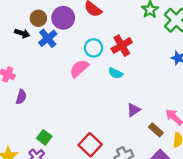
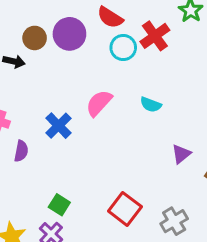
blue cross: (48, 38) -> (59, 126), moved
red cross: (122, 46) -> (155, 36), moved
cyan circle: (94, 48) -> (123, 48), moved

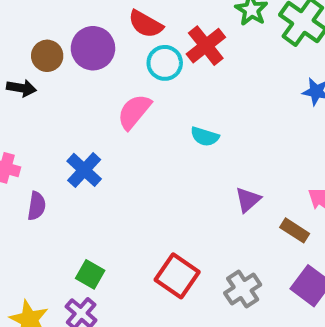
pink semicircle: (99, 103) -> (134, 112), moved

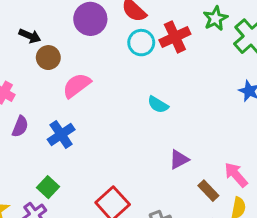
brown circle: (47, 56) -> (48, 58), moved
pink semicircle: (134, 112) -> (77, 85), moved
blue cross: (84, 170) -> (61, 135), moved

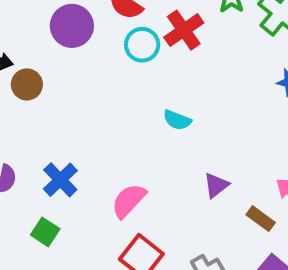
pink semicircle: (77, 85) -> (129, 201), moved
green square: (48, 187) -> (45, 232), moved

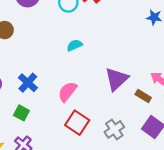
cyan semicircle: (177, 120) -> (75, 45), moved, turned 140
purple triangle: (216, 185) -> (117, 79), size x1.6

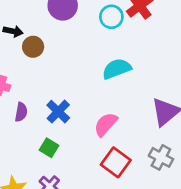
cyan semicircle: (75, 45) -> (117, 69), size x1.5
gray cross: (114, 129) -> (161, 157), moved, turned -30

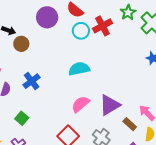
blue cross: (58, 112) -> (32, 81), moved
pink semicircle: (106, 124) -> (80, 104), moved

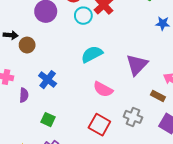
pink semicircle: (80, 104) -> (103, 89), turned -96
purple triangle: (110, 105) -> (137, 65), moved

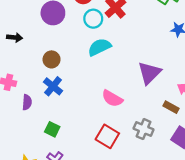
brown circle: (27, 45) -> (52, 59), moved
cyan semicircle: (92, 54) -> (99, 47), moved

